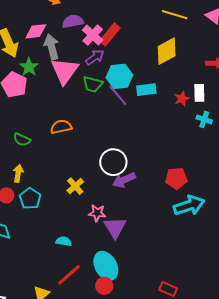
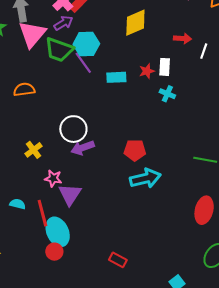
green trapezoid: (93, 84) -> (59, 50), size x1.4
cyan rectangle: (146, 90) -> (116, 77), moved
red line: (69, 275) -> (42, 213), moved, turned -68

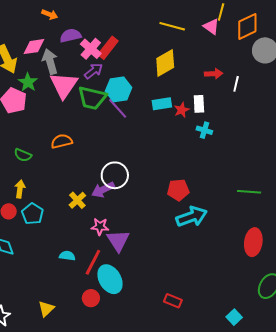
cyan rectangle: (116, 77) -> (162, 104), moved
purple arrow: (83, 148) -> (103, 190), moved
red line: (42, 213) -> (93, 262), turned 48
red circle: (54, 252) -> (91, 298), moved

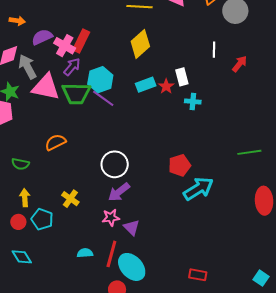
red arrow: (214, 74) -> (240, 64), moved, turned -36
pink triangle: (64, 85) -> (46, 87), turned -40
purple arrow: (103, 190) -> (119, 192), moved
yellow cross: (77, 200) -> (70, 199), moved
purple triangle: (118, 241) -> (132, 227), size x0.7

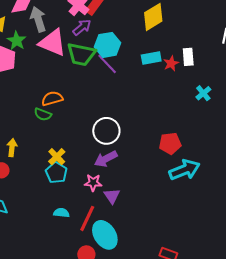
cyan cross: (193, 101) -> (203, 93), moved, turned 35
green semicircle: (20, 164) -> (43, 114), moved
cyan pentagon: (42, 219) -> (56, 173), moved

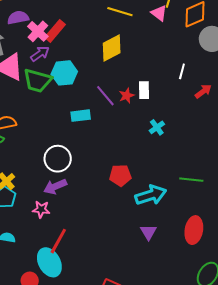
cyan rectangle: (151, 58) -> (81, 116), moved
purple line: (107, 64) -> (105, 96), moved
cyan arrow: (184, 170) -> (151, 195), moved
purple triangle: (112, 196) -> (148, 232), moved
red line: (87, 218) -> (58, 241), moved

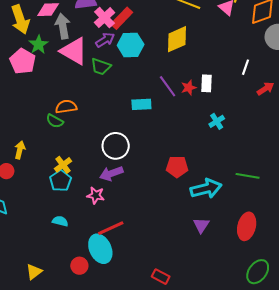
cyan hexagon: (64, 73) -> (131, 45), moved
green trapezoid: (38, 81) -> (101, 67), size x0.7
red line: (58, 241) -> (111, 228), turned 32

